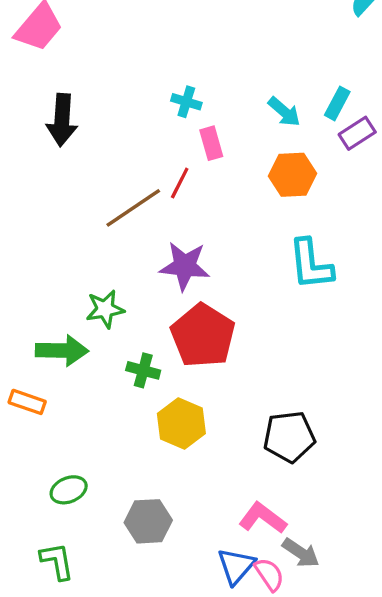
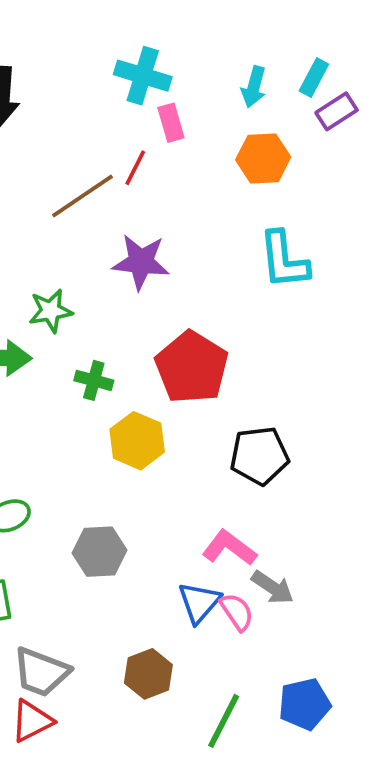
cyan cross: (186, 102) -> (143, 76), size x1.6
cyan arrow: (284, 112) -> (254, 87), turned 64
red pentagon: (203, 336) -> (192, 367), moved

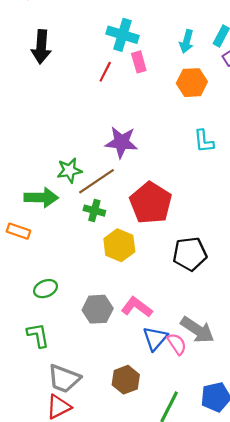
red line: (135, 168) -> (105, 72), moved
brown line: (83, 196) -> (97, 181), moved
cyan L-shape: (284, 260) -> (204, 141), size x0.7
pink L-shape: (229, 548) -> (137, 307), moved
gray arrow: (273, 587) -> (197, 330), size x1.4

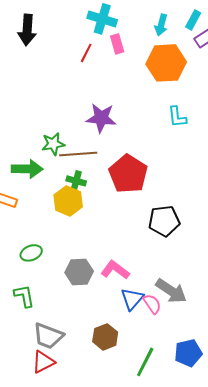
orange hexagon: (192, 83) -> (166, 63), size x1.4
brown line: (97, 181) -> (78, 154), turned 30
yellow hexagon: (119, 245) -> (68, 201), moved

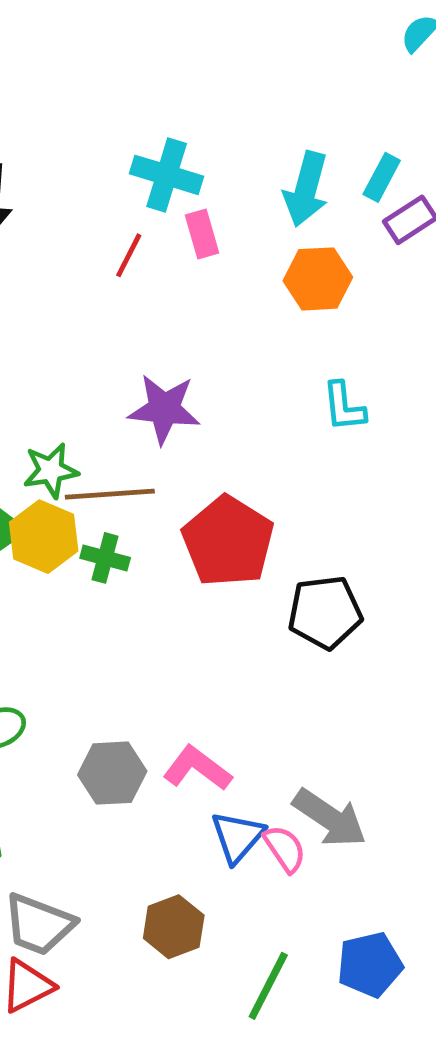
cyan arrow: (161, 25) -> (306, 189), size x1.4
orange hexagon: (166, 63) -> (318, 279), size x0.7
yellow hexagon: (68, 201) -> (44, 537), moved
black pentagon: (164, 221) -> (325, 612), moved

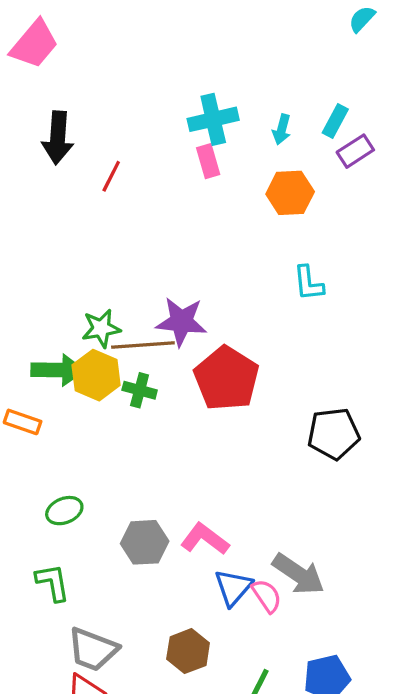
cyan cross: (167, 175) -> (213, 119), moved, turned -30
cyan arrow: (306, 189) -> (282, 129), size x0.6
red line: (129, 255) -> (111, 176), moved
purple star: (164, 409) -> (181, 322), moved
black pentagon: (325, 612) -> (334, 434), moved

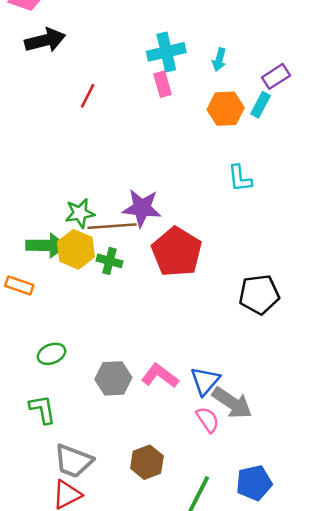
cyan rectangle: (335, 121) -> (260, 105), moved
black arrow: (58, 138) -> (45, 40), moved, turned -108
blue triangle: (233, 587) -> (205, 381), moved

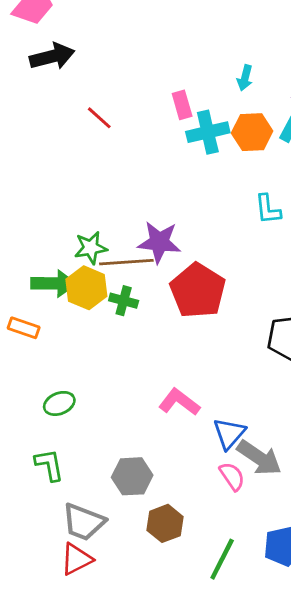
cyan cross: (166, 52) -> (208, 132), moved
red line: (88, 96) -> (99, 118), turned -75
pink L-shape: (160, 376) -> (179, 402), moved
gray hexagon: (113, 378) -> (132, 476), moved

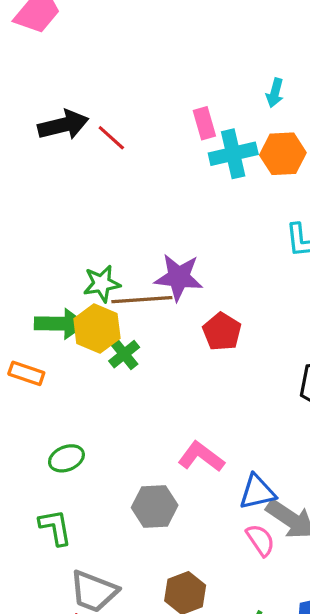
black arrow: (52, 56) -> (63, 125), moved
red pentagon: (198, 291) -> (222, 332), size x0.6
green cross: (124, 301) -> (124, 354), moved, turned 36
blue triangle: (229, 433) -> (257, 492), turned 36
gray hexagon: (132, 476) -> (155, 506), moved

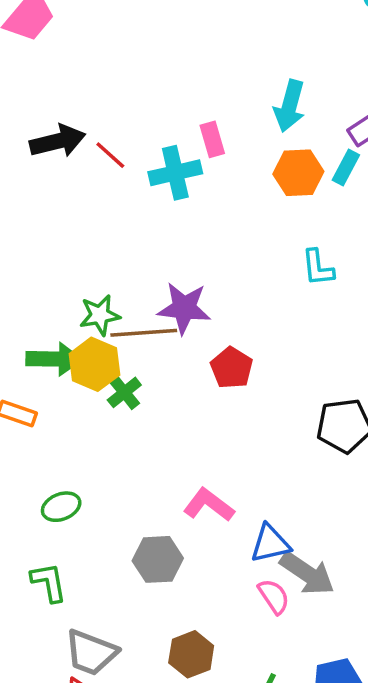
cyan arrow: (275, 93) -> (290, 106), size x1.6
cyan cross: (233, 154) -> (175, 173), moved

